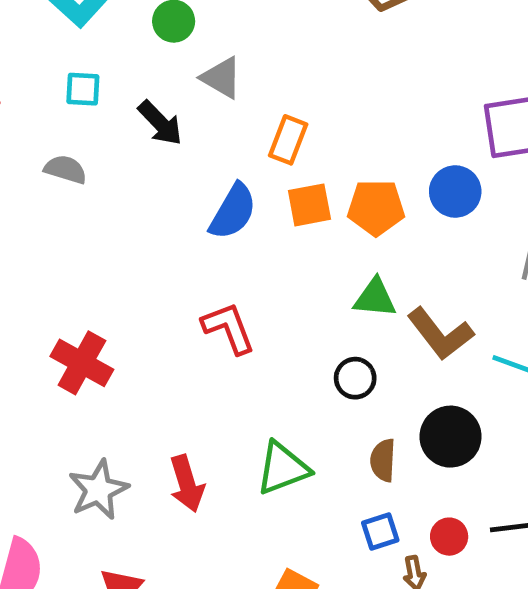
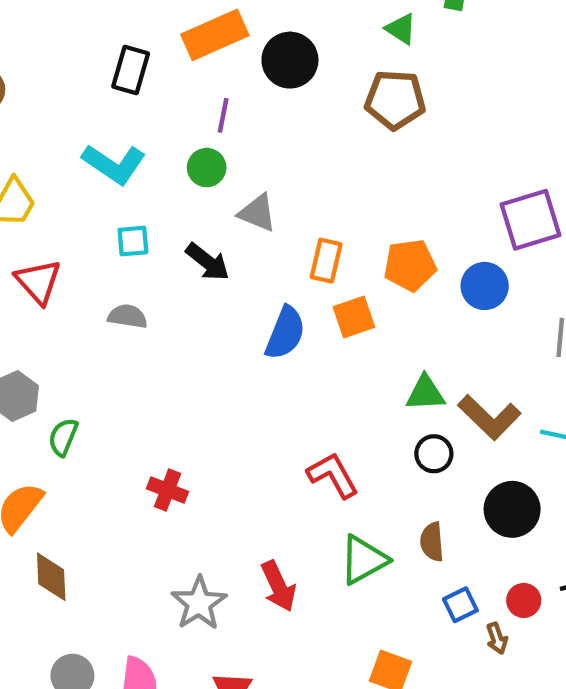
orange pentagon: (376, 208) -> (410, 265), moved
red L-shape: (228, 328) -> (333, 475), moved
red cross: (82, 363) -> (167, 490), size x0.7
black circle: (355, 378) -> (434, 454), moved
brown semicircle: (383, 460) -> (432, 542), moved

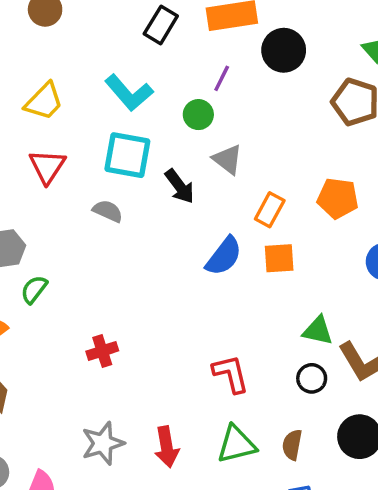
cyan square: (133, 241) -> (127, 155), size x1.8
orange pentagon: (410, 265) -> (338, 198), moved
red cross: (167, 490) -> (102, 351), turned 36

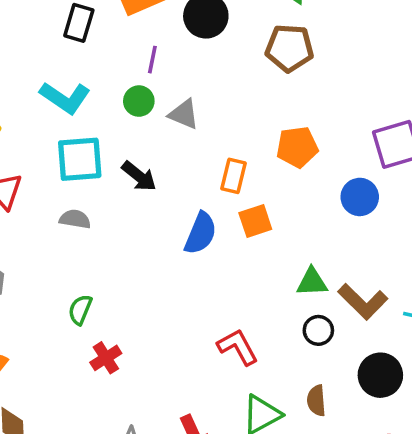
gray triangle: (228, 159) -> (184, 114), moved
green semicircle: (34, 289) -> (80, 310), moved

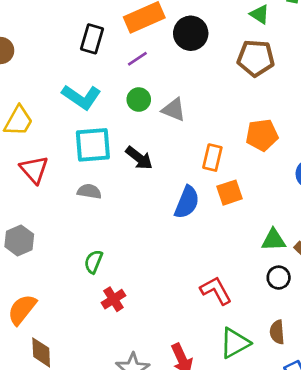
purple line: (152, 60) -> (137, 59), moved, turned 45

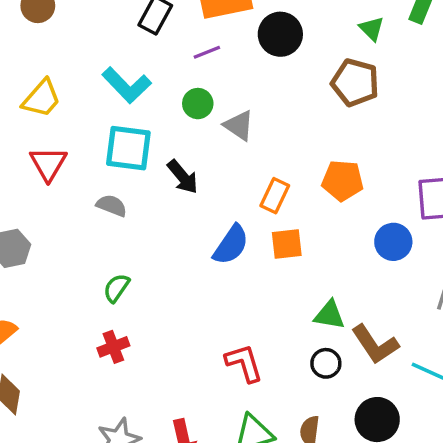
green semicircle: (93, 262) -> (116, 288), moved

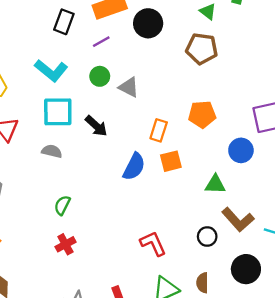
green triangle: (329, 315) -> (215, 184), moved

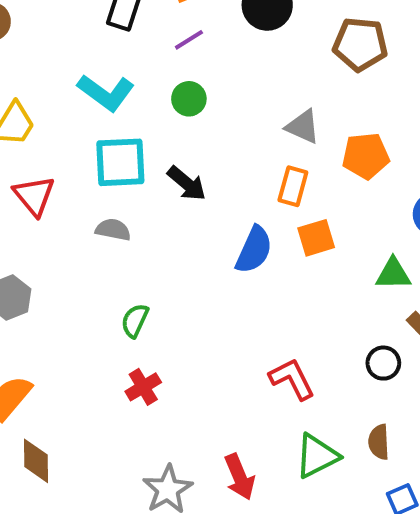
gray triangle: (129, 87) -> (303, 127), moved

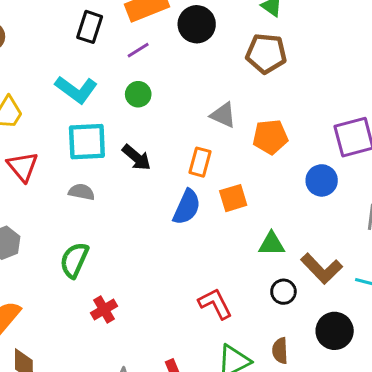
orange rectangle: (293, 186) -> (200, 162), moved
green triangle: (393, 274) -> (271, 244), moved
green semicircle: (135, 321) -> (74, 260), moved, size x1.4

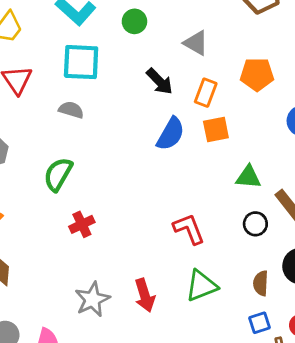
gray triangle: (223, 115) -> (196, 43), moved
black arrow: (137, 157) -> (159, 81), moved
orange rectangle: (200, 162) -> (206, 93), moved
brown semicircle: (280, 351) -> (261, 283), moved

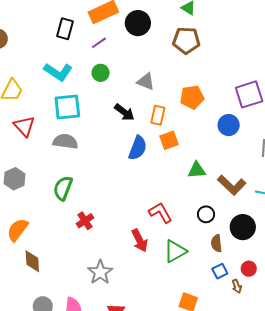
gray semicircle: (71, 110) -> (65, 141), size x1.4
black circle: (255, 224) -> (206, 214), moved
red arrow: (145, 295) -> (140, 240), moved

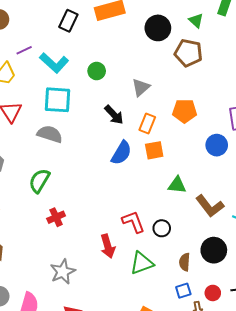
black circle: (138, 23) -> (158, 28), moved
purple line: (99, 43) -> (24, 50), moved
gray triangle: (146, 82) -> (141, 87), turned 48
black circle: (206, 214) -> (162, 228), moved

